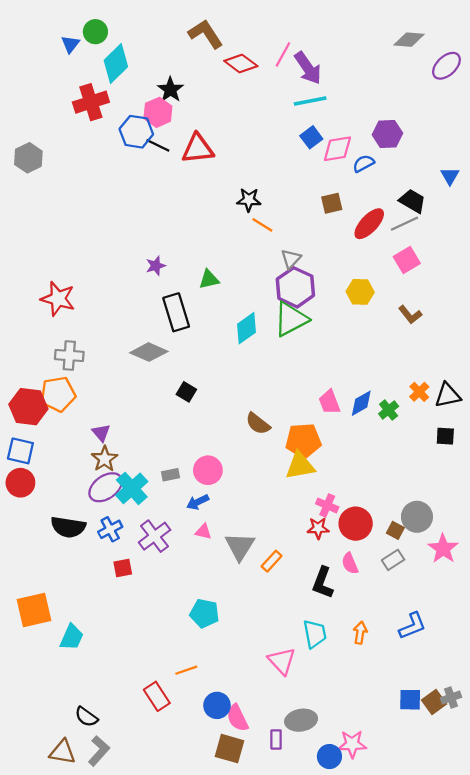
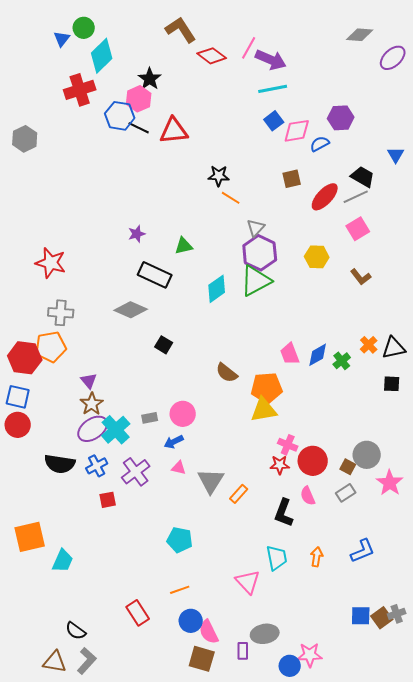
purple arrow: (308, 68) -> (271, 60), turned -32
black rectangle: (176, 312) -> (155, 275), turned -48
orange line: (186, 670) -> (180, 590), moved

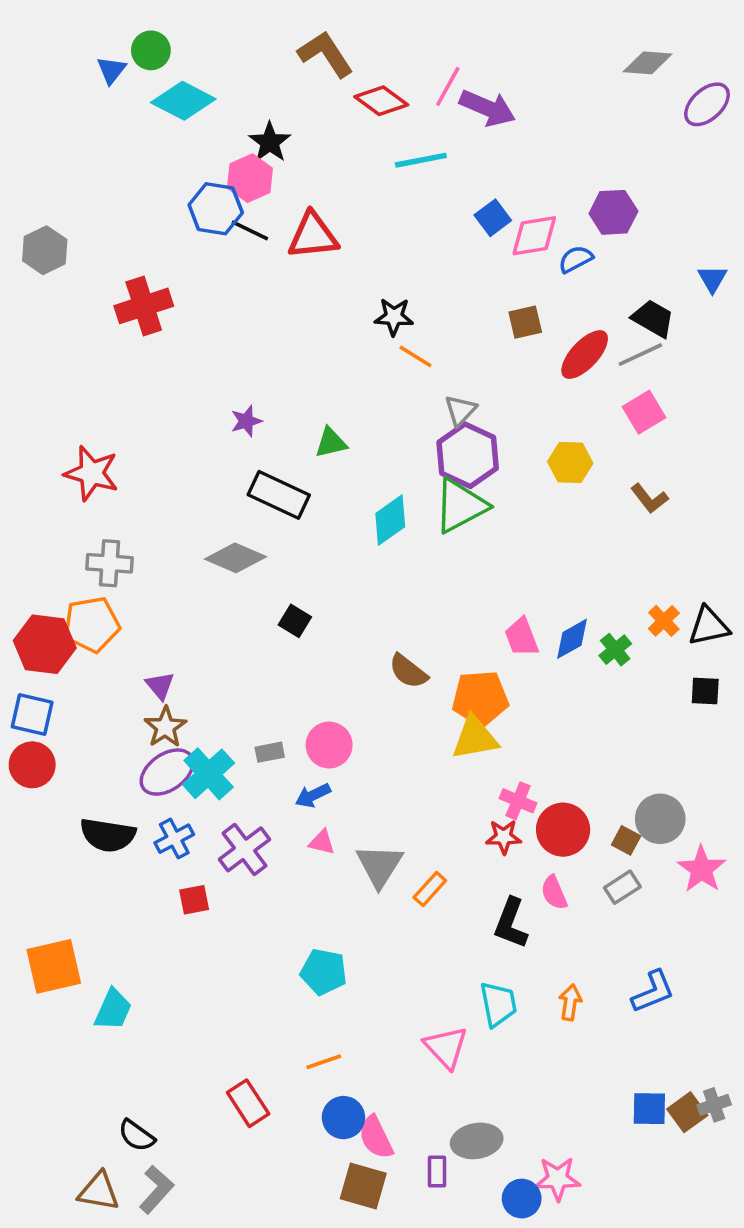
cyan diamond: (102, 56) -> (183, 101), turned 72
cyan line: (273, 89) -> (421, 160), moved
red cross: (80, 90) -> (144, 306), moved

